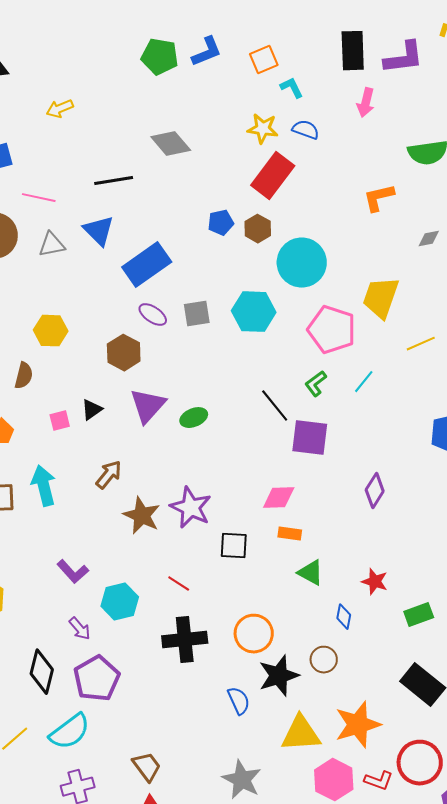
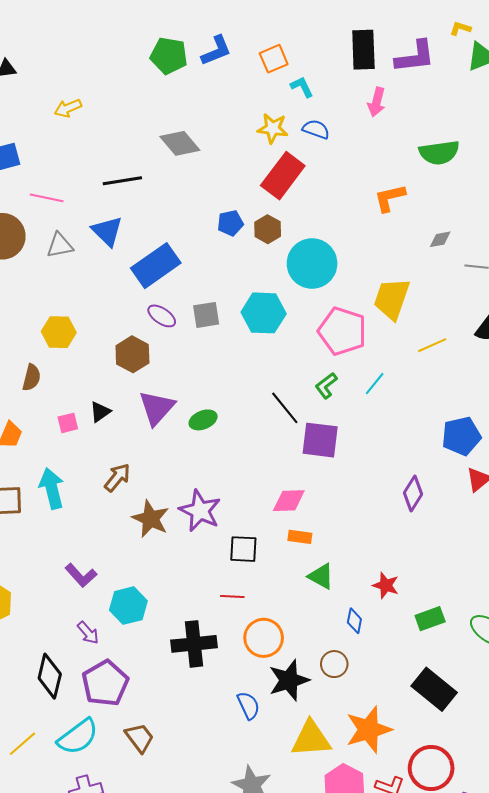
purple diamond: (375, 491) -> (413, 494), moved
red line: (179, 584) -> (232, 596), moved, turned -30
brown trapezoid: (147, 767) -> (139, 738), moved

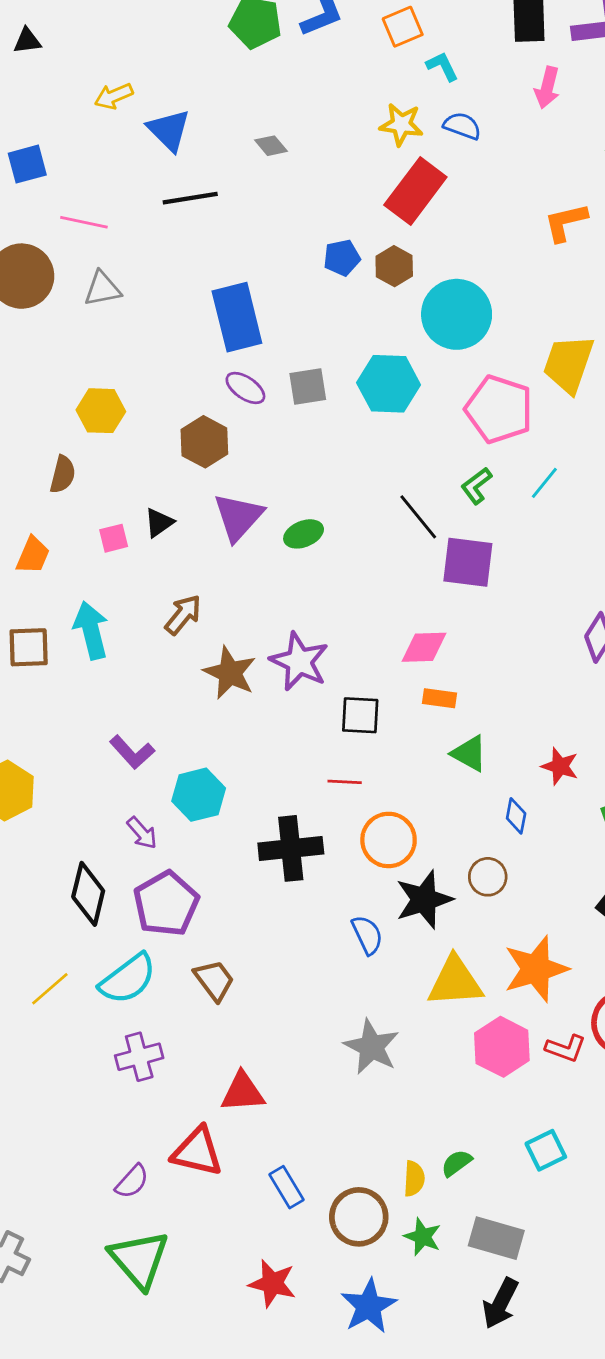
gray diamond: (180, 143) -> (271, 146), size x0.6
blue triangle: (107, 231) -> (169, 130), moved
blue rectangle: (156, 266) -> (237, 317), turned -69

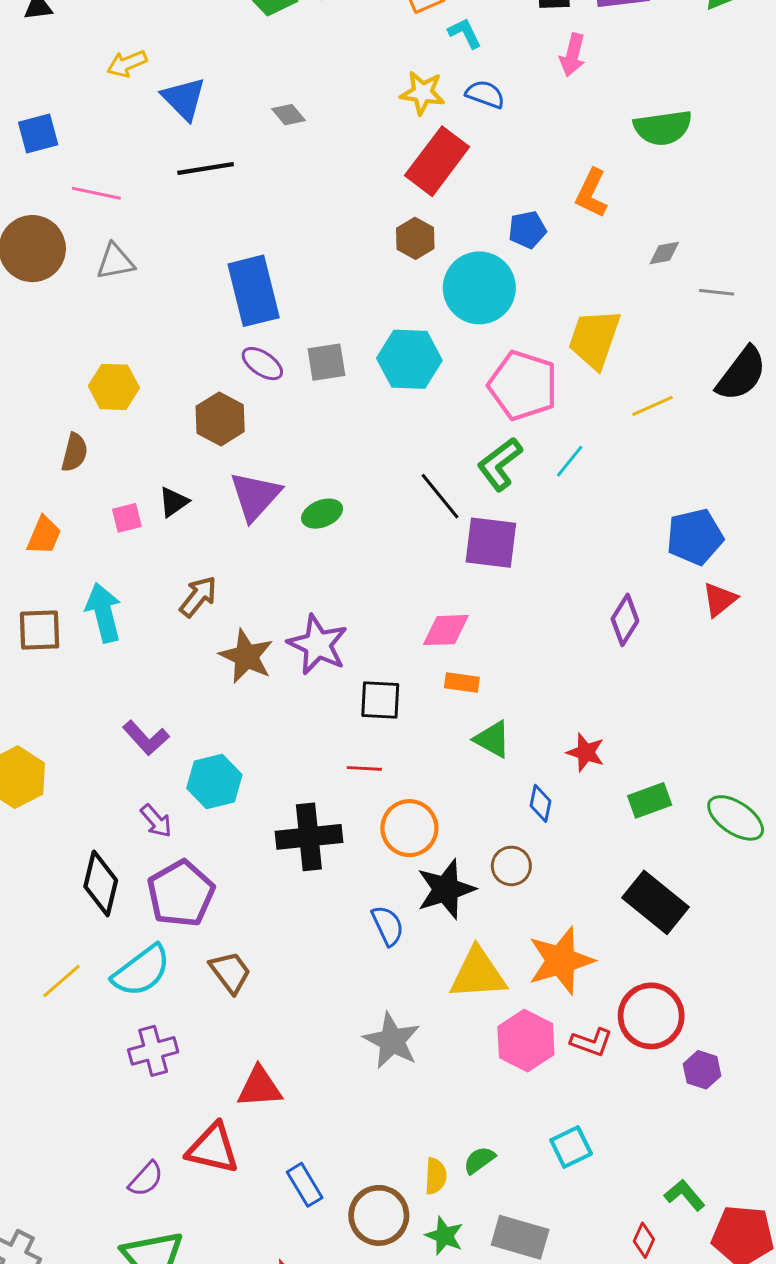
orange L-shape: (566, 222) -> (591, 193), turned -51
blue pentagon: (342, 258) -> (527, 230), moved
green L-shape: (476, 486) -> (500, 464), size x1.4

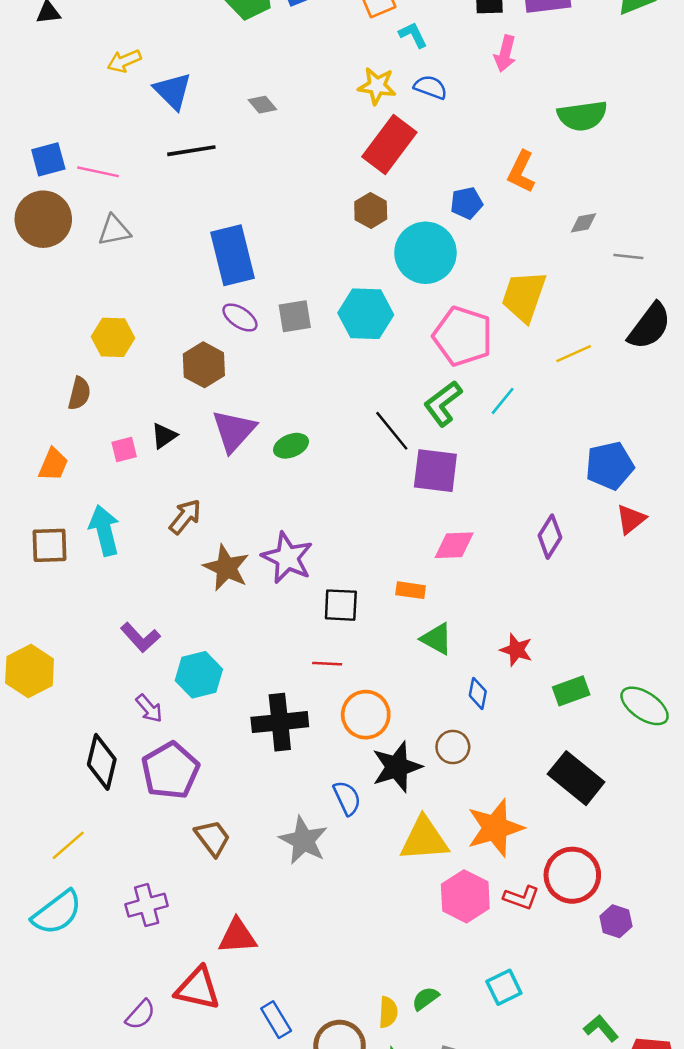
blue square: (38, 134) -> (48, 159), moved
pink diamond: (446, 630) -> (454, 545), moved
cyan semicircle: (141, 971) -> (57, 913), moved
gray star: (392, 1041) -> (303, 840), moved

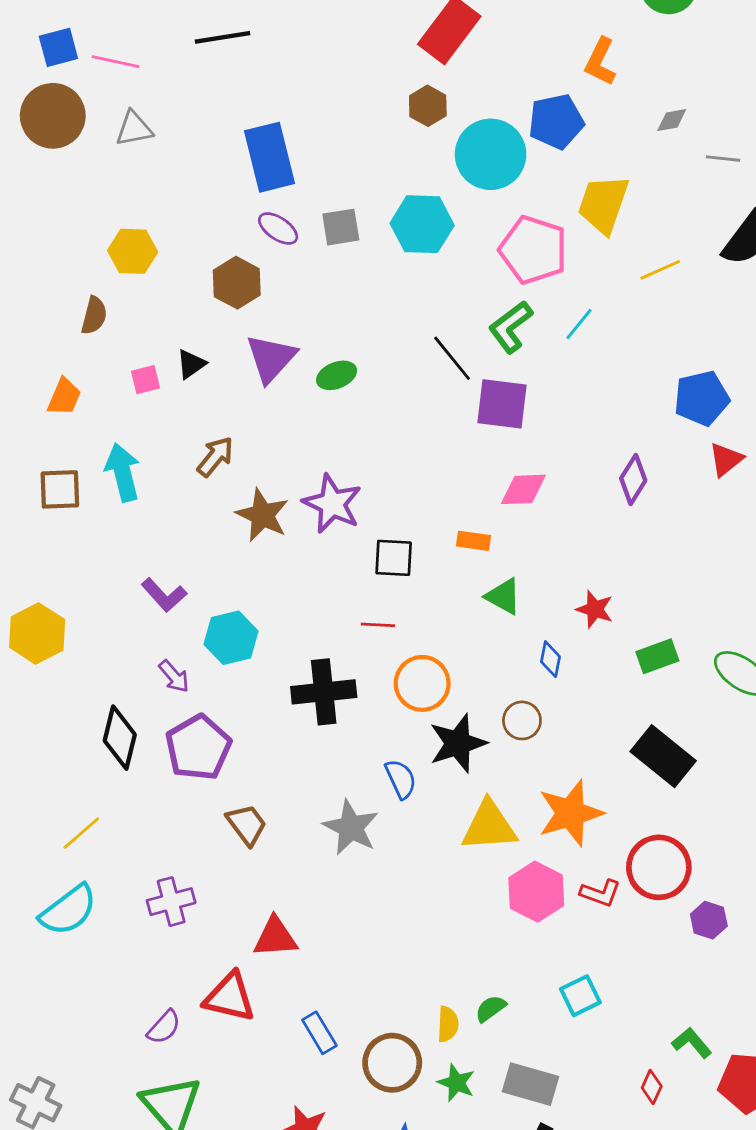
blue pentagon: (467, 203) -> (556, 122), moved, size x1.5

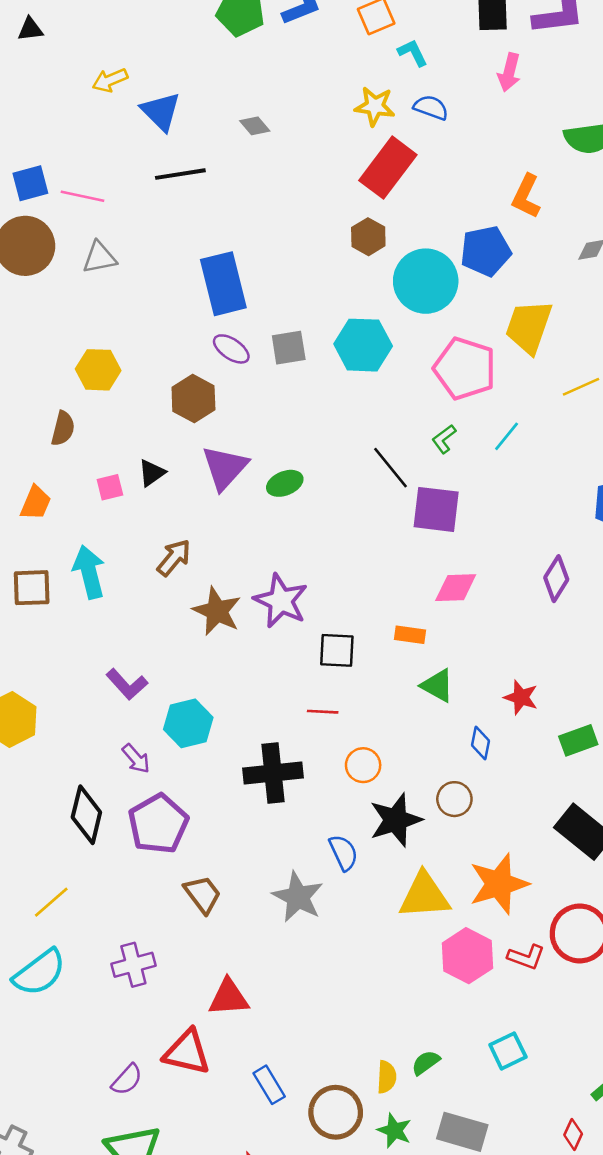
green L-shape: (511, 327) -> (444, 439), size x0.6
orange circle: (422, 683) -> (363, 765), size x0.7

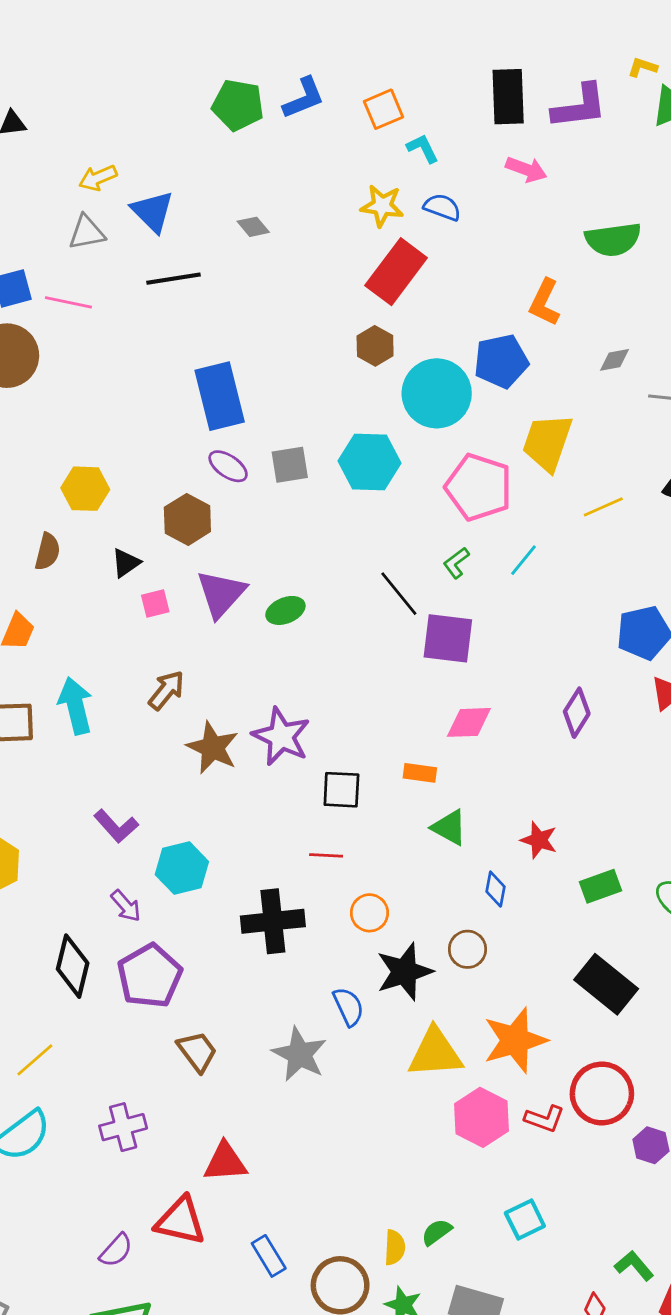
pink arrow: (509, 72) -> (526, 169), turned -84
gray triangle: (99, 258) -> (87, 232), moved
black triangle: (152, 473) -> (126, 563), moved
pink square: (110, 487) -> (155, 603), moved

